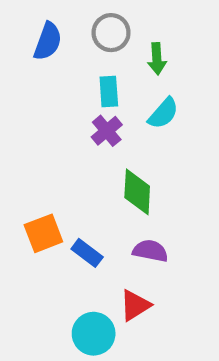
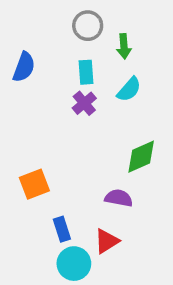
blue semicircle: (48, 41) -> (24, 67), moved
green diamond: (137, 192) -> (141, 157), moved, turned 63
blue rectangle: (87, 253) -> (62, 229), moved, turned 35

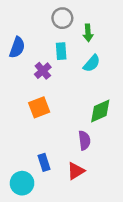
purple cross: (84, 103) -> (43, 71), moved
orange square: (34, 184) -> (39, 107), moved
purple semicircle: (119, 198) -> (84, 140), turned 72
cyan circle: (74, 264) -> (22, 183), moved

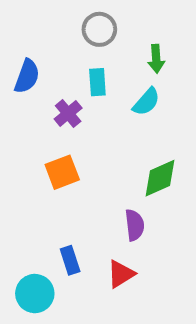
green arrow: (88, 33) -> (156, 59), moved

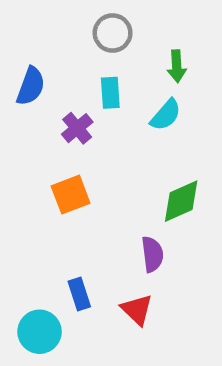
red triangle: (121, 274) -> (137, 310), turned -44

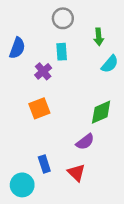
cyan semicircle: (166, 115) -> (110, 64), moved
purple semicircle: (152, 254) -> (85, 142), turned 60

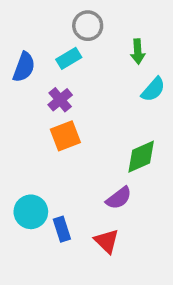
cyan rectangle: (62, 52) -> (69, 58), moved, turned 63
orange square: (39, 108) -> (65, 136), moved
cyan circle: (22, 185) -> (31, 212), moved

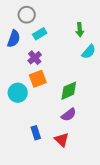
gray circle: (88, 26) -> (27, 15), moved
green diamond: (141, 157) -> (69, 91), moved
cyan circle: (31, 212) -> (18, 93), moved

